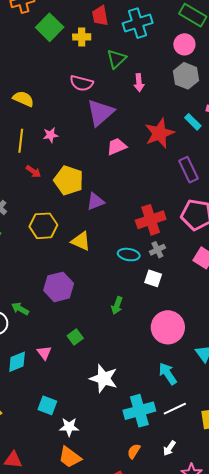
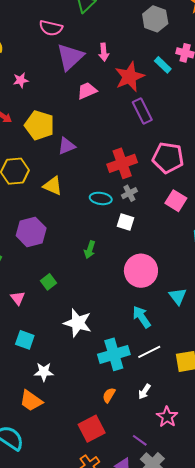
pink arrow: (139, 83) -> (104, 52), moved
purple rectangle: (189, 170) -> (142, 111), moved
cyan square: (47, 405) -> (25, 340), moved
orange trapezoid: (70, 457) -> (31, 401), moved

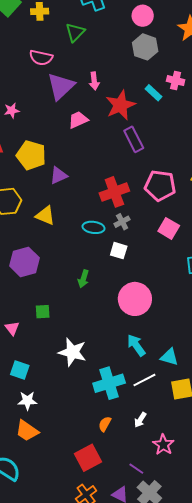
green square: (48, 282) -> (43, 312), turned 35
cyan triangle: (178, 296) -> (169, 357), moved, turned -36
white star: (44, 372) -> (27, 401), moved

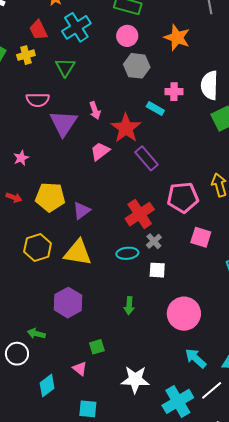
pink trapezoid: (78, 120) -> (100, 151), moved
yellow triangle: (45, 216) -> (78, 253), size x1.4
pink triangle: (12, 328) -> (80, 369), moved

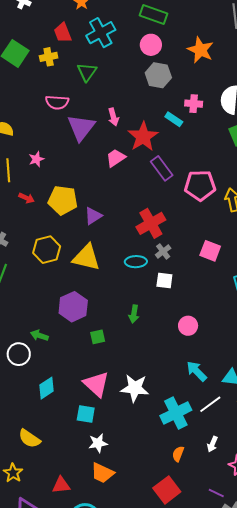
pink pentagon: (183, 197) -> (200, 185), moved
pink circle: (184, 314) -> (188, 326), size x0.6
green square: (97, 347) -> (98, 337), moved
pink triangle: (80, 369) -> (96, 384), moved, size x1.8

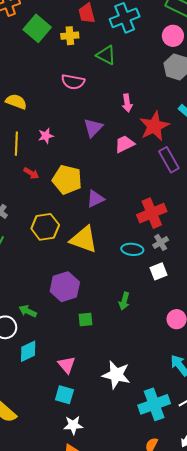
green triangle: (87, 72) -> (106, 55), turned -45
purple triangle: (81, 128) -> (93, 128), moved, size x0.7
white square: (164, 280) -> (158, 271), turned -36
pink triangle: (96, 384) -> (67, 365), moved, size x0.7
cyan diamond: (46, 388) -> (28, 351), moved

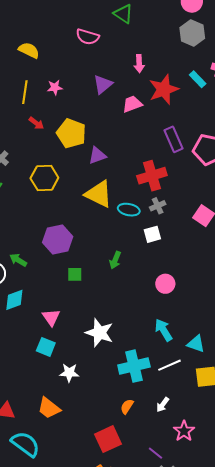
purple rectangle: (169, 160) -> (173, 139), moved
yellow triangle: (84, 239) -> (99, 194), moved
white star: (73, 425) -> (69, 373), moved

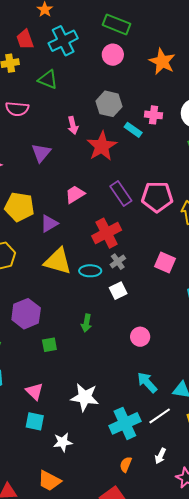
gray hexagon: (192, 33) -> (109, 104), moved
pink trapezoid: (132, 104) -> (75, 194), moved

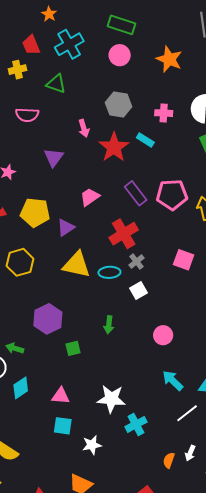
cyan rectangle: (133, 130) -> (145, 140), moved
pink triangle: (34, 391) -> (61, 396), turned -36
cyan cross: (125, 423) -> (136, 424), moved, size x0.7
orange semicircle: (126, 464) -> (169, 460), moved

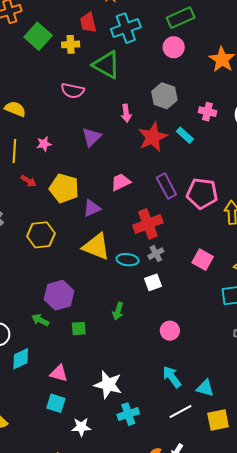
green rectangle: (122, 25) -> (181, 18), turned -52
green triangle: (56, 84) -> (106, 65), size x1.4
green arrow: (15, 348) -> (40, 320), moved

